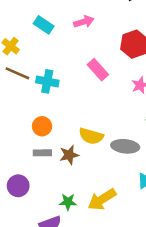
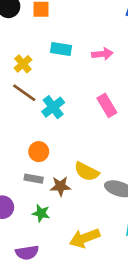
cyan rectangle: (44, 25) -> (61, 49), turned -36
cyan cross: (47, 81) -> (53, 107), turned 30
green star: (68, 202) -> (41, 213), moved

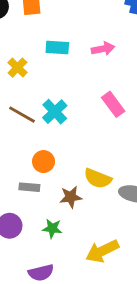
brown line: (24, 93) -> (22, 115), moved
gray rectangle: (34, 179) -> (29, 187), moved

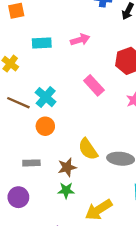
orange circle: (44, 162) -> (45, 126), moved
yellow semicircle: (98, 178) -> (88, 149), turned 40
green star: (52, 228) -> (66, 190), moved

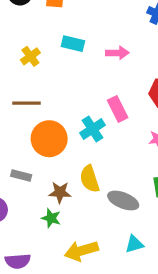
cyan cross: (46, 97) -> (93, 129), moved
brown line: (18, 103) -> (27, 103), turned -40
orange circle: (45, 126) -> (49, 139), size x1.6

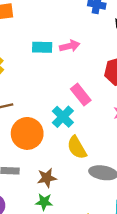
cyan rectangle: (73, 44) -> (42, 47), moved
yellow semicircle: (90, 179) -> (77, 148), moved

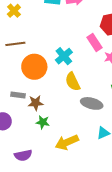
pink rectangle: (81, 95) -> (95, 43), moved
brown star: (47, 178) -> (36, 103), moved

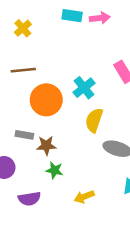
yellow semicircle: (73, 82) -> (94, 120), turned 42
yellow arrow: (67, 142) -> (84, 197), size x0.7
purple semicircle: (23, 155) -> (29, 199), moved

